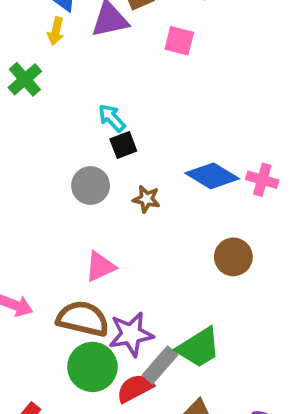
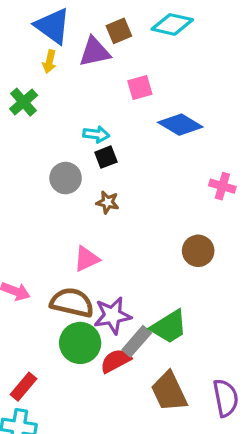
pink square: (179, 41) -> (140, 87), moved, turned -30
cyan arrow: (112, 118) -> (96, 134), turned 140
blue diamond: (212, 176) -> (180, 125), moved
gray circle: (91, 186) -> (66, 178), moved
brown star: (146, 199) -> (108, 202), moved

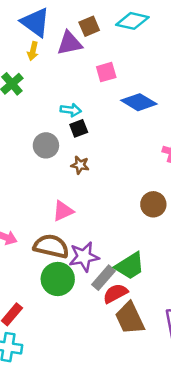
red semicircle: (116, 361) -> (115, 293), moved

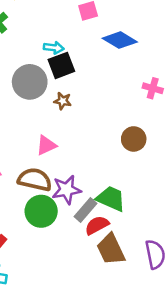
black square: (79, 128) -> (61, 65), size x1.5
gray circle: (46, 145) -> (30, 82), size x1.4
green trapezoid: (130, 266) -> (111, 199), turned -124

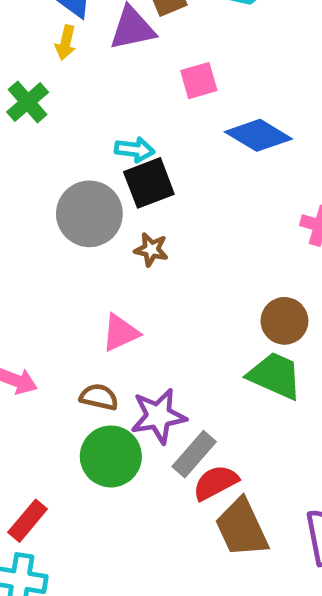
brown semicircle: (35, 180) -> (99, 397), size x0.6
green trapezoid: (111, 199) -> (275, 376), moved

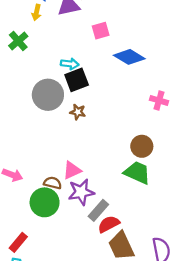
pink triangle: (120, 333) -> (72, 170), moved
green circle: (111, 456) -> (45, 202), moved

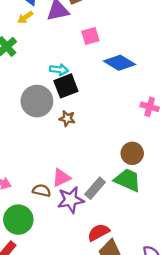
yellow arrow: (37, 12) -> (25, 17), turned 42
green circle: (45, 202) -> (18, 220), moved
gray rectangle: (98, 210) -> (95, 188), moved

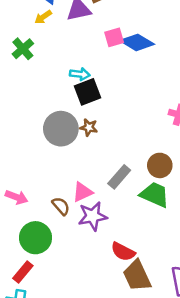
blue diamond: (119, 63) -> (137, 42), moved
gray circle: (37, 101) -> (61, 129), moved
gray rectangle: (95, 188) -> (119, 177), moved
brown semicircle: (42, 191) -> (61, 206), turned 36
red semicircle: (99, 232) -> (123, 252), turned -125

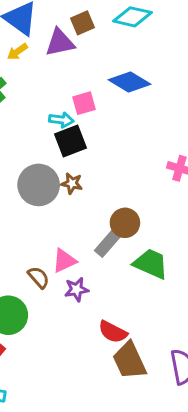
pink square: (114, 37) -> (84, 103), moved
brown circle: (160, 165) -> (125, 223), moved
purple star: (93, 216) -> (76, 289), size x0.7

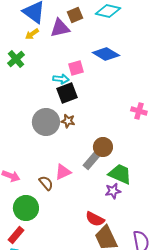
purple star: (76, 289) -> (113, 191), moved

